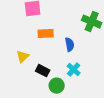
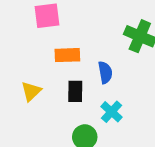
black rectangle: (43, 71) -> (75, 91), moved, turned 64

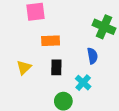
blue semicircle: (105, 72) -> (92, 56), moved

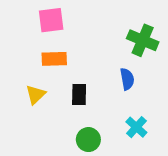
orange rectangle: (51, 41) -> (54, 59), moved
cyan cross: (83, 83) -> (136, 127), moved

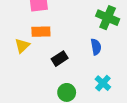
yellow triangle: (36, 95) -> (22, 46), moved
black rectangle: (79, 95) -> (60, 59), turned 56

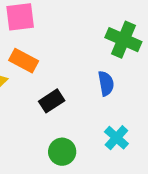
orange rectangle: (41, 32) -> (24, 61), turned 30

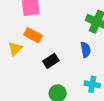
cyan cross: (116, 138) -> (92, 84), turned -32

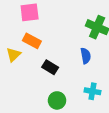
black rectangle: (51, 61) -> (50, 67), turned 64

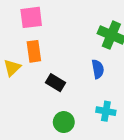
orange rectangle: (32, 41) -> (34, 51), turned 54

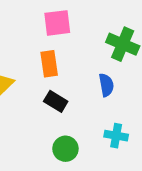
pink square: (31, 17) -> (57, 23), moved
orange rectangle: (34, 51) -> (49, 64), moved

